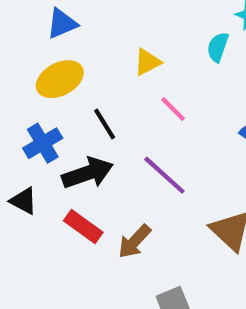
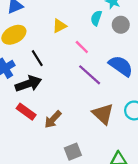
pink line: (173, 109) -> (82, 47), moved
purple line: (164, 175) -> (90, 75), moved

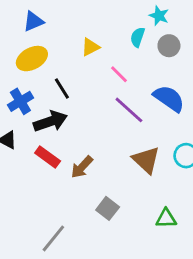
gray square: (73, 152) -> (108, 208), turned -30

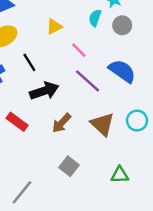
black arrow: (50, 121) -> (44, 91), moved
brown arrow: (82, 167) -> (62, 123), moved

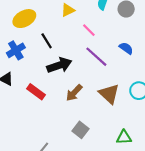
blue semicircle: (122, 71) -> (126, 48), size x0.6

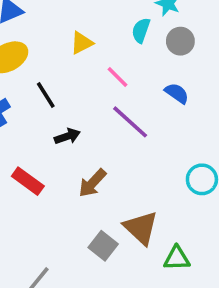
blue semicircle: (126, 48) -> (177, 93), moved
black arrow: (59, 65) -> (67, 136), size x0.6
brown triangle: (109, 94) -> (141, 228), moved

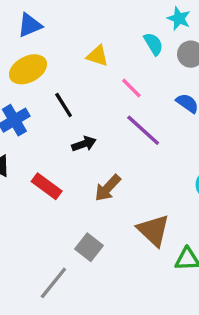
cyan semicircle: (141, 30) -> (153, 44), turned 130
yellow triangle: (82, 43) -> (97, 56), turned 45
gray square: (103, 246) -> (89, 247), moved

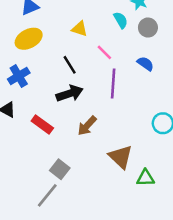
black line: (64, 105) -> (70, 65), moved
purple line: (143, 130) -> (113, 83), turned 52
black arrow: (84, 144) -> (70, 93), size x1.5
gray square: (89, 247) -> (60, 169), moved

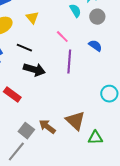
yellow triangle: (80, 29) -> (32, 18), moved, turned 32
black line: (70, 65) -> (24, 48), moved, turned -35
black arrow: (70, 93) -> (34, 70), turned 35
brown arrow: (87, 126) -> (47, 127), moved, turned 84

